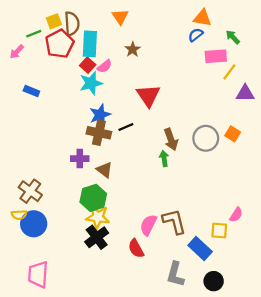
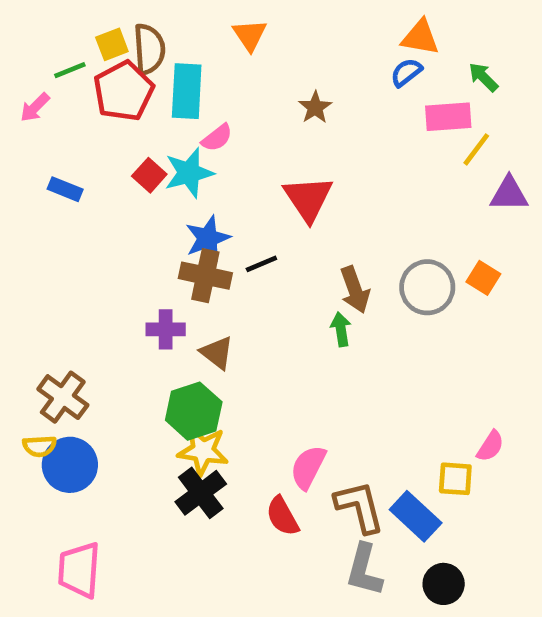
brown star: (133, 49) -> (315, 107), moved
red square: (88, 65) -> (149, 175), moved
brown L-shape: (174, 222) -> (360, 507), moved

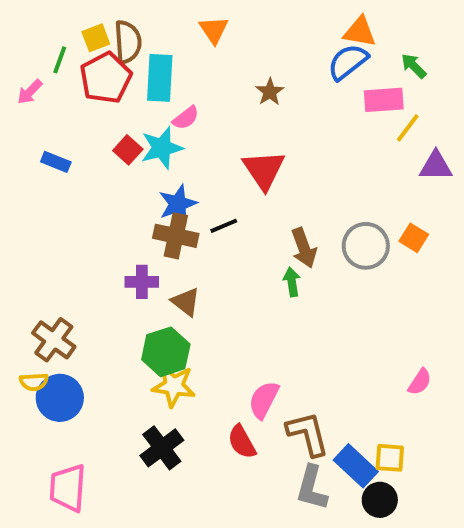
green line: (70, 70) -> (60, 60), turned -48
blue semicircle: (406, 72) -> (348, 62), size x1.5
yellow square: (455, 479) -> (390, 458), moved
black cross: (201, 493) -> (162, 448), moved
blue rectangle: (416, 516) -> (356, 466), moved

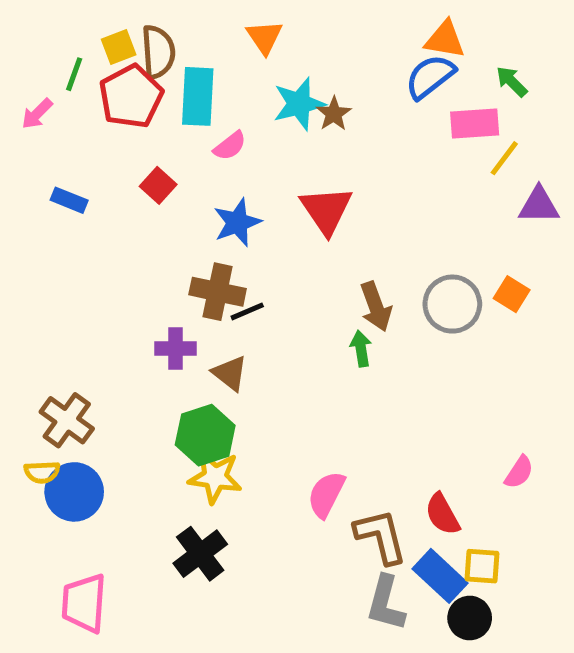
cyan star: (162, 148) -> (299, 104), moved
blue star: (178, 204) -> (237, 222), moved
black line: (224, 226) -> (247, 311), moved
red semicircle: (242, 442) -> (442, 514), moved

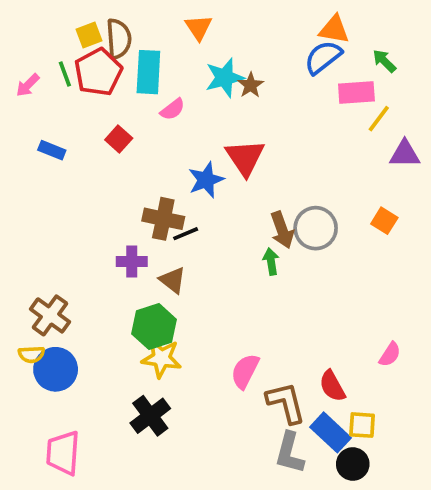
green line: (74, 74) -> (65, 74), moved, turned -40
blue star: (237, 222) -> (206, 180), moved
gray circle: (452, 304) -> (316, 228), moved

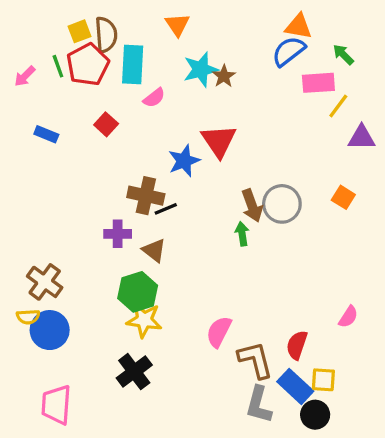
red semicircle: (332, 386) -> (297, 345), turned 48

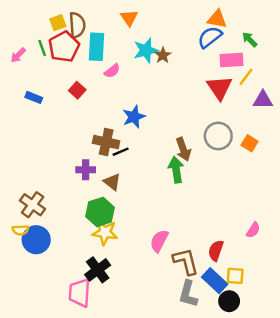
red triangle: (219, 141) -> (219, 88), moved
gray circle: (282, 204) -> (218, 136), moved
green arrow: (242, 234) -> (176, 170), size x1.5
pink trapezoid: (56, 405) -> (80, 293), moved

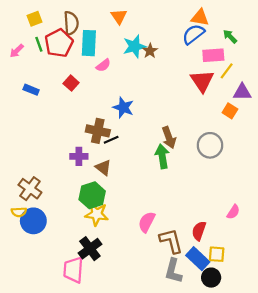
yellow square: (58, 23) -> (34, 19), moved
blue star: (134, 117) -> (123, 108), turned -30
gray circle: (218, 136) -> (210, 145), moved
orange square: (250, 143) -> (230, 111), moved

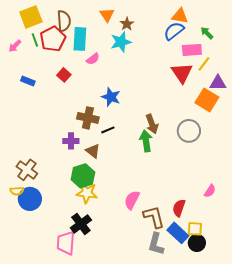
yellow square: (34, 19) -> (31, 17), size x1.6
brown star: (150, 51) -> (127, 24), moved
orange square: (230, 111) -> (207, 100), size x1.6
black line: (111, 140) -> (108, 130), moved
black circle: (211, 278) -> (197, 243), moved

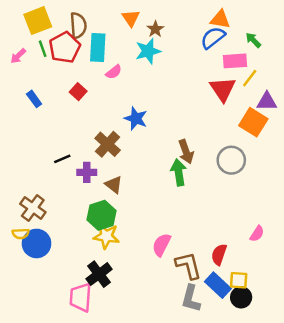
blue rectangle: (28, 81) -> (34, 99), turned 32
brown cross: (88, 118) -> (108, 144), turned 30
black line: (108, 130) -> (62, 159), moved

